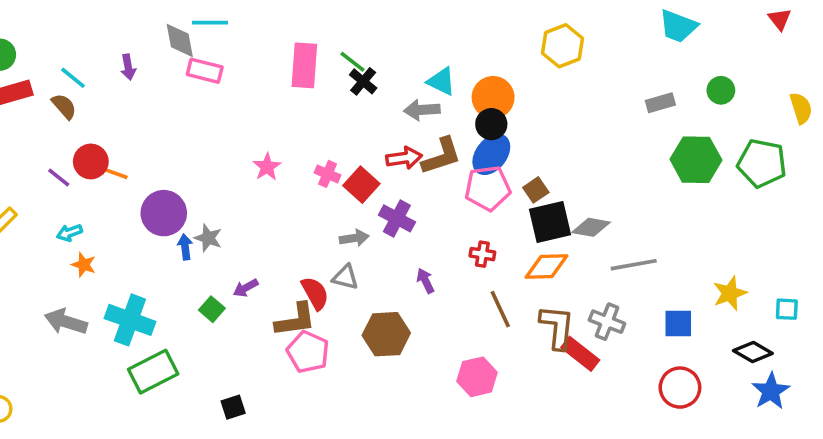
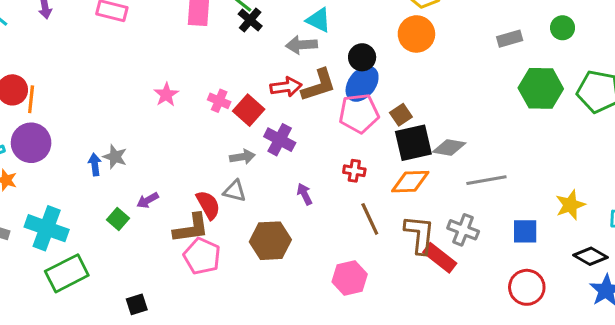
orange circle: (493, 97) -> (416, 34), moved
orange line: (112, 172) -> (31, 99), turned 76
purple circle: (164, 213) -> (31, 143), moved

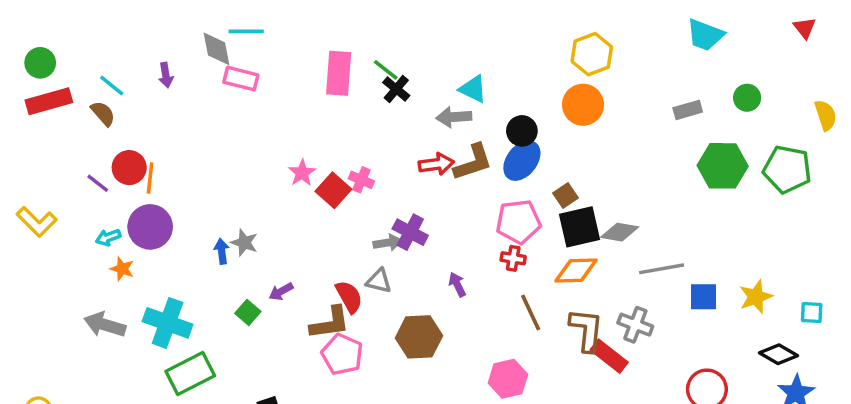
red square: (249, 110) -> (333, 190), moved
pink pentagon: (359, 113) -> (518, 222), moved
purple cross: (280, 140) -> (410, 232), moved
blue square: (525, 231) -> (703, 297), moved

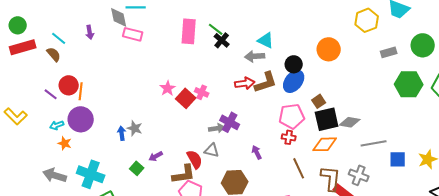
yellow hexagon: (592, 54) -> (367, 20), moved
green circle: (747, 98) -> (423, 45), size x1.5

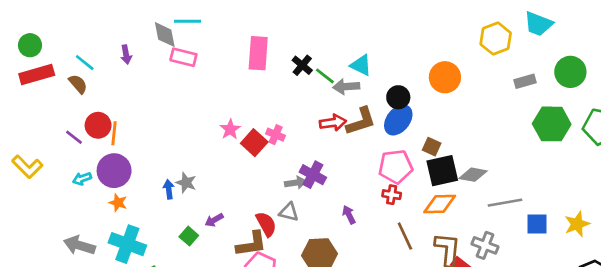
green line: (216, 29) -> (325, 76), moved
brown square: (319, 101) -> (432, 147), turned -32
orange star: (65, 143) -> (118, 203), moved

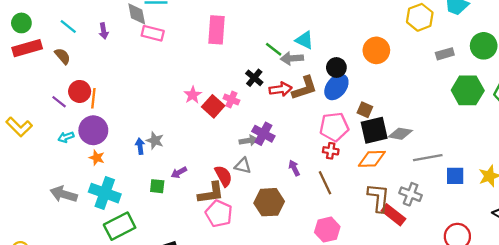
cyan line: (85, 63) -> (68, 26), moved
black cross: (302, 65) -> (254, 78), moved
green square: (189, 236) -> (157, 186), turned -35
brown line: (405, 236) -> (325, 183), moved

